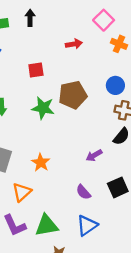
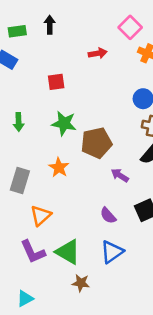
brown pentagon: (73, 95) -> (96, 143), moved
purple arrow: (94, 155) -> (120, 175), turned 63
orange star: (41, 163) -> (59, 167), moved
green triangle: (47, 225) -> (68, 252), turned 40

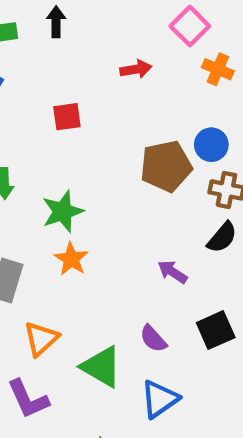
green star: (64, 123) -> (63, 211), moved, turned -30
brown pentagon: (96, 143) -> (166, 166), moved
green triangle: (68, 252) -> (101, 367), moved

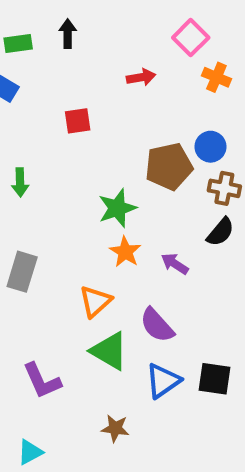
green star: (63, 211) -> (117, 208), moved
orange star: (71, 259) -> (125, 252), moved
black square: (216, 330) -> (214, 379), moved, turned 32
orange triangle: (41, 339) -> (95, 301), moved
purple semicircle: (153, 339) -> (157, 325), size x1.4

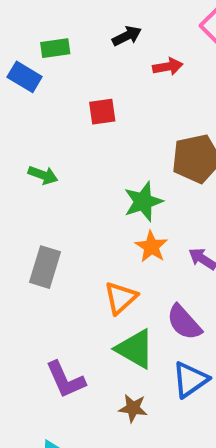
black arrow: (68, 34) -> (127, 36), moved, turned 64
green rectangle: (18, 44) -> (55, 48), moved
green arrow: (20, 182) -> (43, 175), turned -68
brown star: (115, 428) -> (133, 408), moved

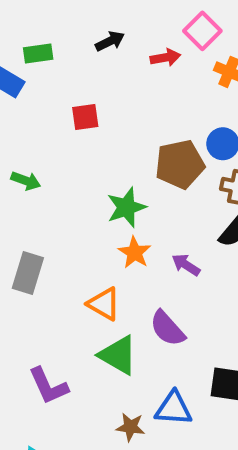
red arrow: (168, 67) -> (165, 58), moved
orange triangle: (121, 298) -> (104, 304), turned -48
blue triangle: (190, 380) -> (174, 408), moved, turned 39
brown star: (133, 408) -> (130, 427), moved

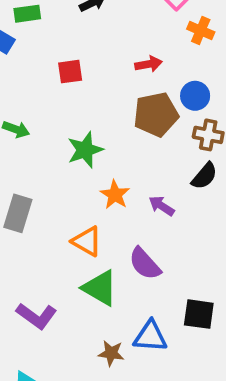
red arrow: (165, 58) -> (148, 64), moved
green star: (126, 207) -> (85, 150), moved
purple L-shape: (48, 386) -> (37, 316), turned -30

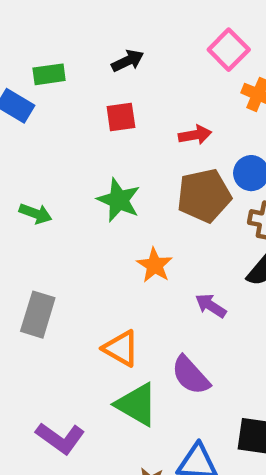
red square: (70, 72) -> (121, 117), moved
green star: (85, 150) -> (119, 200), moved, turned -30
orange star: (115, 195) -> (155, 265), moved

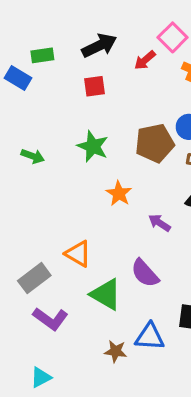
black arrow: (128, 61) -> (99, 46), size x1.5
red arrow: (195, 135) -> (145, 60), moved, turned 150
gray rectangle: (38, 315) -> (34, 278), moved, turned 36
orange triangle: (121, 348) -> (78, 254), moved

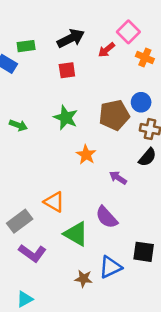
blue triangle: (150, 337) -> (110, 267), turned -30

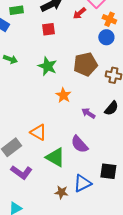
blue circle: (141, 102) -> (106, 37), moved
green arrow: (18, 125) -> (10, 59), moved
black semicircle: (147, 157) -> (111, 108), moved

